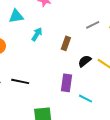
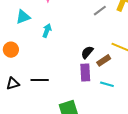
brown rectangle: (66, 43) -> (104, 60), moved, turned 48
black semicircle: (85, 61) -> (87, 52), moved

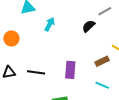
black semicircle: (87, 52) -> (89, 26), moved
purple rectangle: (85, 72) -> (70, 70), moved

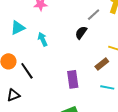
cyan arrow: (50, 24) -> (43, 39), turned -40
black line: (36, 72) -> (27, 71), moved, turned 60

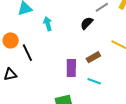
brown rectangle: (102, 64) -> (93, 57), moved
cyan line: (107, 87) -> (94, 81), moved

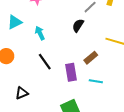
black line: (27, 53) -> (45, 62), moved
black triangle: (10, 74) -> (22, 93), moved

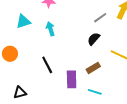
black semicircle: (78, 25) -> (94, 39), moved
cyan arrow: (40, 33) -> (50, 29), moved

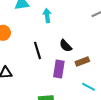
black semicircle: (94, 39) -> (66, 46), moved, turned -96
cyan line: (95, 92) -> (88, 87), moved

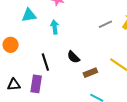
purple rectangle: (59, 69) -> (36, 84), moved

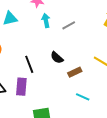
gray line: (105, 24) -> (69, 25), moved
cyan arrow: (55, 27) -> (46, 21), moved

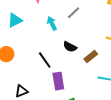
cyan arrow: (46, 21) -> (52, 23), moved
purple rectangle: (21, 87) -> (58, 81), moved

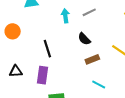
black semicircle: (70, 47) -> (84, 39), moved
purple rectangle: (58, 81) -> (42, 75), moved

